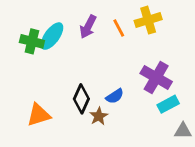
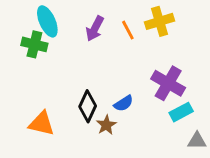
cyan ellipse: (52, 36) -> (47, 21), moved, turned -60
orange triangle: (39, 115) -> (42, 124), turned 30

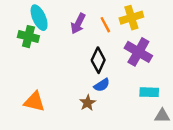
purple cross: (168, 83) -> (138, 52), moved
black diamond: (88, 106) -> (98, 60), moved
cyan rectangle: (181, 112) -> (149, 92), turned 30

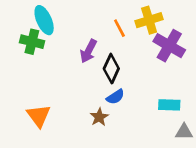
purple arrow: (78, 24) -> (88, 51), moved
purple cross: (138, 52) -> (169, 46), moved
orange triangle: (34, 102) -> (39, 116), turned 40

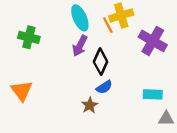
cyan ellipse: (44, 20) -> (80, 18), moved
yellow cross: (149, 20) -> (121, 15), moved
orange triangle: (39, 116) -> (22, 91), moved

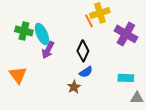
cyan ellipse: (80, 18) -> (42, 34), moved
purple arrow: (80, 46) -> (48, 50), moved

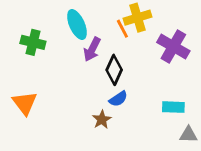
cyan ellipse: (42, 34) -> (77, 25), moved
purple arrow: (48, 50) -> (92, 49), moved

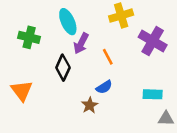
orange line: (122, 29) -> (108, 57), moved
black diamond: (114, 70) -> (63, 68), moved

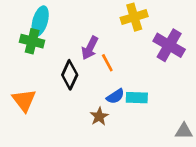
cyan ellipse: (68, 22) -> (40, 21), moved, turned 40
orange line: (108, 57) -> (107, 63), moved
cyan rectangle: (153, 94) -> (137, 98), moved

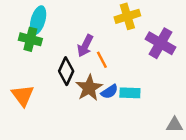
brown star: (99, 116) -> (89, 88), moved, size x1.5

